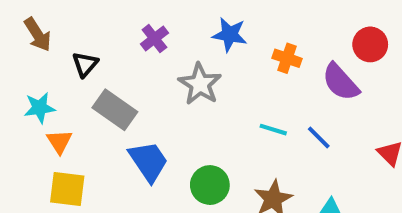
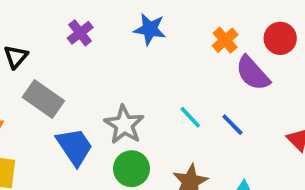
orange cross: (287, 58) -> (225, 40), moved, turned 30
gray star: (200, 84) -> (124, 125), moved
cyan line: (273, 130) -> (190, 117), turned 30

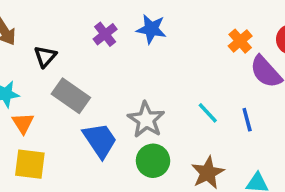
blue star: (150, 29) -> (151, 29), moved
blue line: (232, 125) -> (247, 120), turned 30

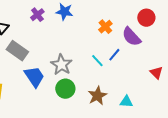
orange cross: (240, 41) -> (105, 27), moved
blue line: (247, 120) -> (114, 55), moved, turned 56

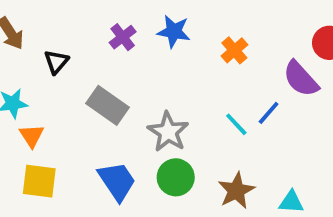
orange cross: (105, 27) -> (234, 50), moved
gray rectangle: (17, 51) -> (107, 105), moved
blue trapezoid: (34, 77) -> (117, 181), moved

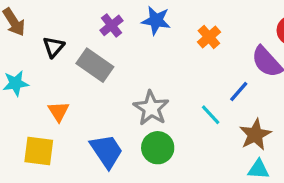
gray rectangle: (107, 105) -> (95, 65), moved
cyan line: (236, 124) -> (211, 115), moved
orange triangle: (32, 136) -> (59, 111), moved
brown star: (236, 191) -> (255, 135), moved

